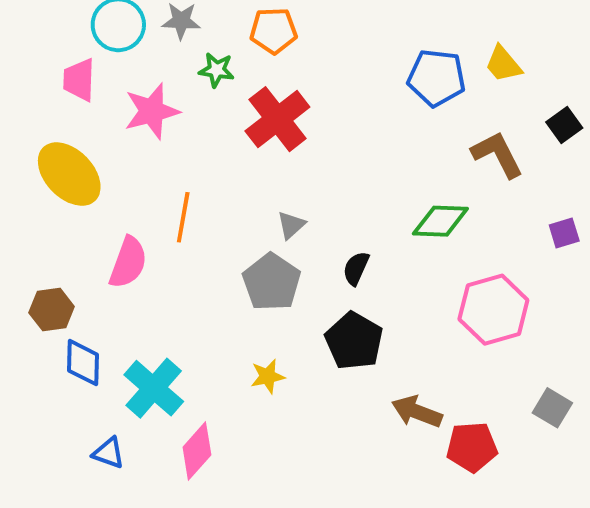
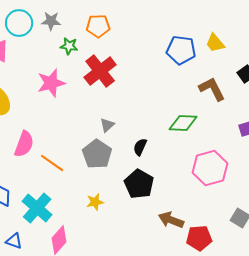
pink star: (152, 111) -> (51, 83), moved
orange line: (183, 217) -> (52, 163), moved, turned -65

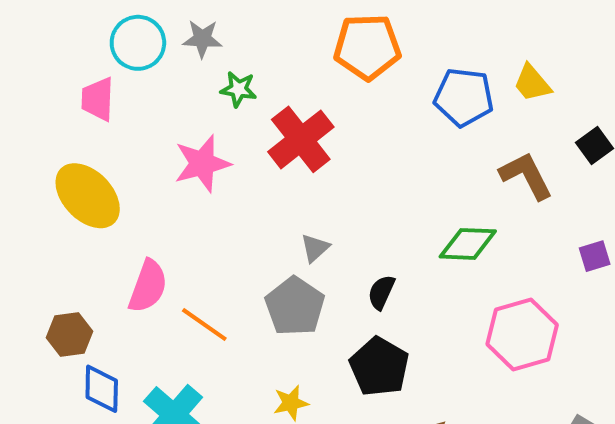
orange pentagon: (98, 26) -> (367, 47), moved, size x1.4

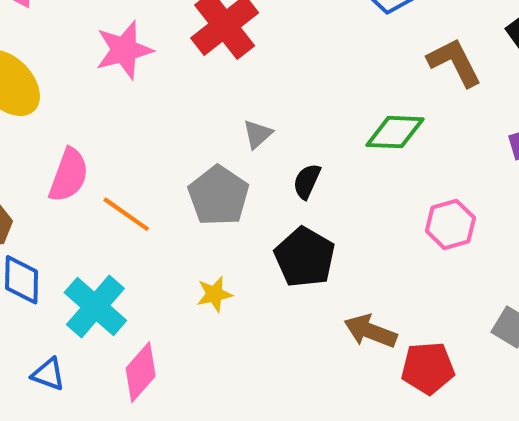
gray triangle: (315, 248) -> (258, 134), moved
pink hexagon: (522, 335) -> (450, 224), size x0.7

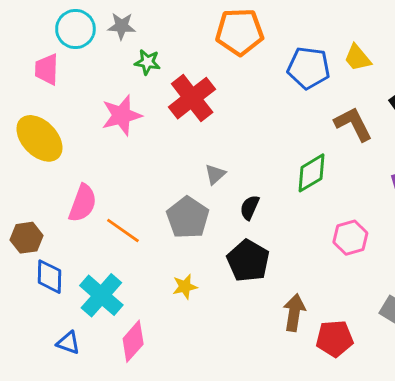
green diamond: (395, 132) -> (312, 173), turned -33
brown arrow: (370, 331) -> (294, 313), turned 78

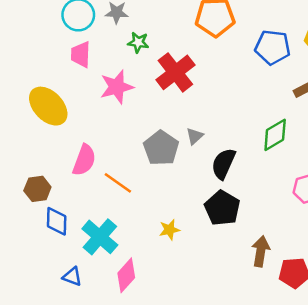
pink trapezoid: (47, 69) -> (81, 54), moved
black semicircle: (250, 207) -> (223, 164), size x1.5
gray pentagon: (188, 218) -> (161, 148), moved

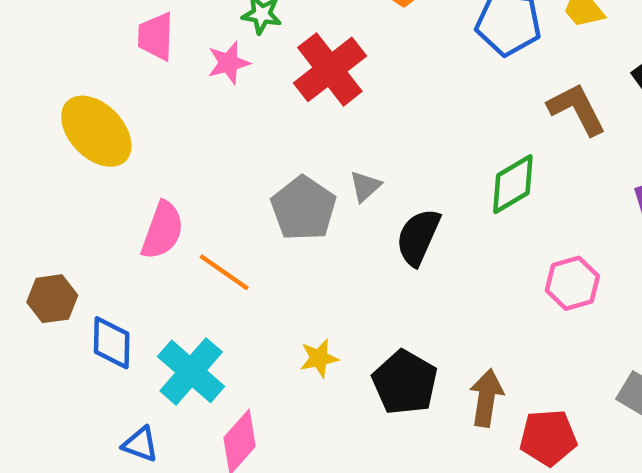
pink star: (117, 87) -> (229, 63), moved, size x0.7
brown hexagon: (37, 189) -> (52, 299), moved
black pentagon: (222, 208) -> (405, 382), moved

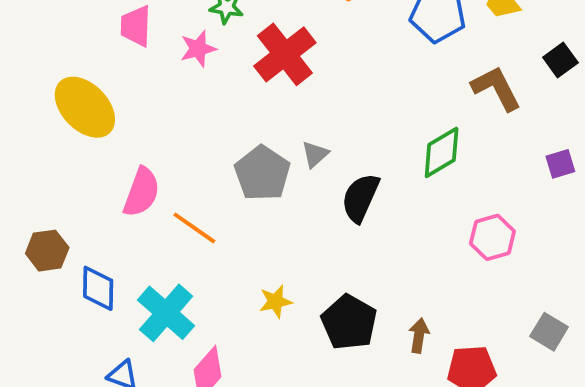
brown arrow: (486, 398) -> (419, 335), size x0.7

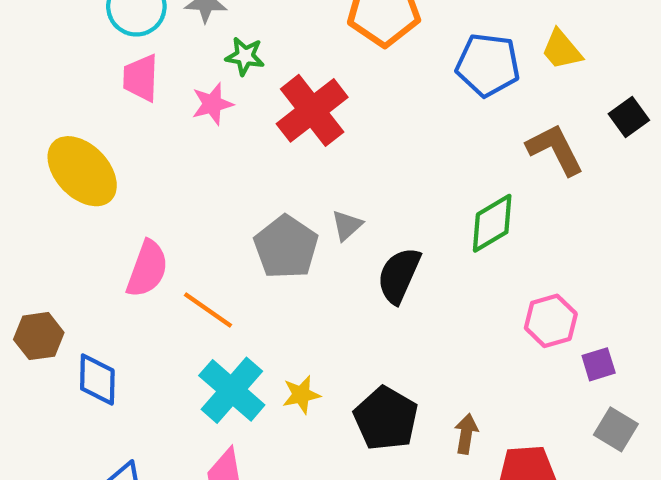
purple square: (560, 164) -> (599, 364), moved
cyan cross: (166, 313) -> (232, 390), moved

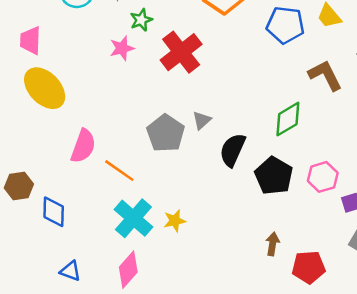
green star: (245, 56) -> (141, 20), turned -30
pink trapezoid: (141, 78) -> (30, 41), moved
black pentagon: (386, 419) -> (274, 176), moved

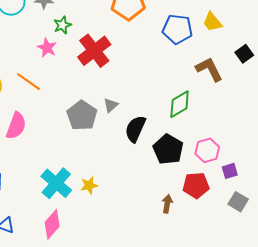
pink star: (122, 48) -> (47, 48), turned -30
orange line: (119, 171) -> (29, 82), moved
red pentagon: (309, 267) -> (196, 185), moved

